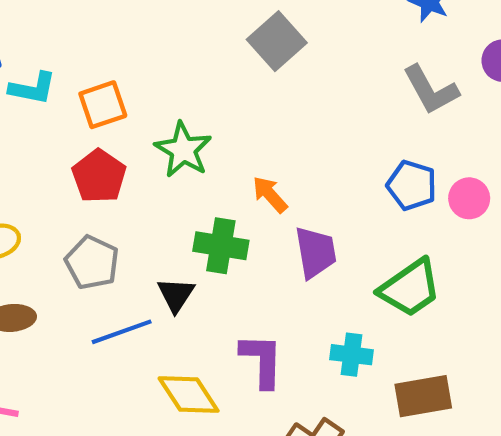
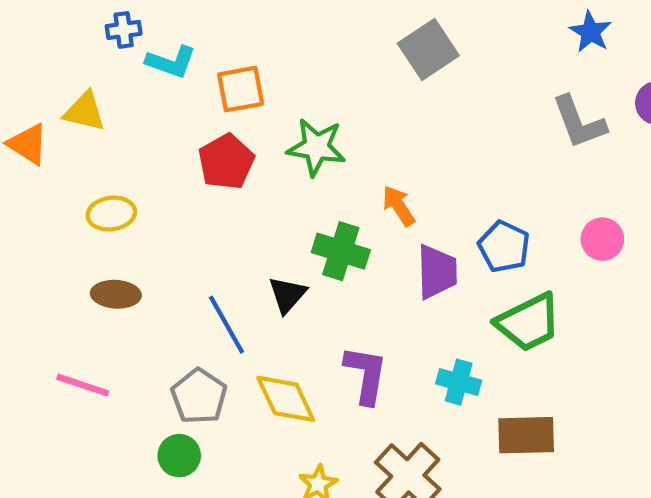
green star: (183, 150) -> (316, 147), turned -30
blue pentagon: (412, 185) -> (504, 247), moved
gray pentagon: (92, 262) -> (199, 396), moved
blue line: (122, 332) -> (226, 325), turned 72

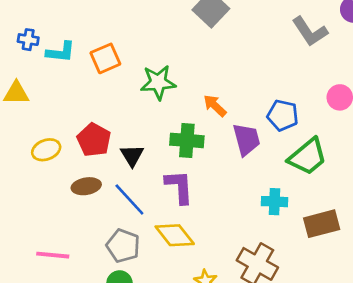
blue cross: (124, 30) -> (28, 40), turned 30
red pentagon: (226, 162) -> (94, 140), moved
brown ellipse: (116, 294) -> (86, 186), moved
black triangle: (287, 295) -> (132, 155), moved
purple L-shape: (366, 375) -> (179, 187), moved

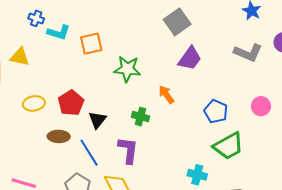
gray L-shape: (310, 32) -> (248, 53), turned -44
purple trapezoid: (246, 139) -> (190, 58), moved, turned 40
green cross: (187, 140) -> (140, 117), size x0.7

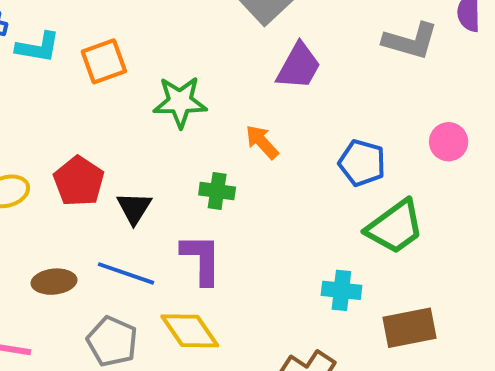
brown ellipse: (59, 136) -> (54, 282), moved
blue line: (89, 153) -> (126, 273), turned -32

